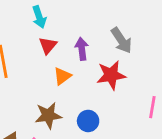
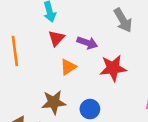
gray arrow: (121, 40) -> (123, 20), moved
purple arrow: (82, 49) -> (87, 43), turned 114

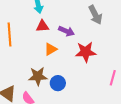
red triangle: (56, 38) -> (42, 26), turned 40
blue circle: (90, 109) -> (58, 83), moved

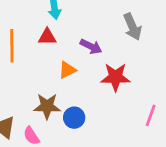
red triangle: (42, 26) -> (47, 37), moved

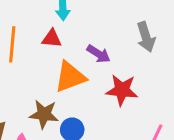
orange triangle: (67, 70) -> (70, 77), size x1.6

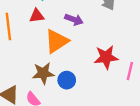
red star: (122, 90) -> (106, 57), moved

